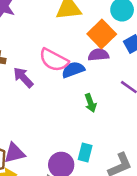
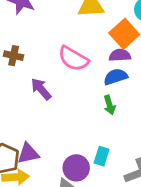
blue semicircle: (73, 70) -> (116, 77), moved
purple arrow: (23, 77) -> (41, 89), moved

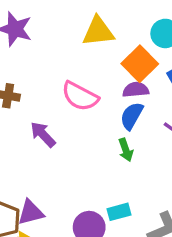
blue semicircle: (116, 77) -> (132, 116), turned -40
cyan rectangle: (102, 156) -> (119, 212), turned 60

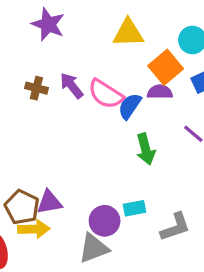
blue semicircle: (132, 116) -> (130, 106), moved
purple arrow: (43, 134) -> (72, 86), moved
green arrow: (126, 150) -> (146, 149), size x1.4

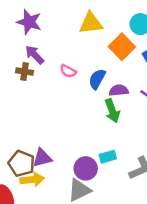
purple arrow: (72, 86) -> (35, 55), moved
purple semicircle: (160, 92) -> (119, 90), moved
pink semicircle: (106, 94) -> (68, 71), moved, size x0.6

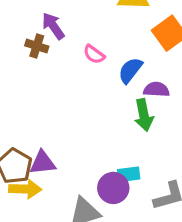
purple circle: (86, 168) -> (113, 188), moved

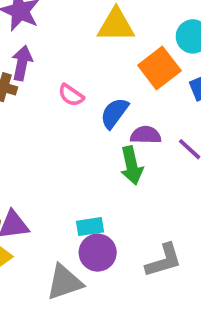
purple arrow: (53, 26) -> (22, 63), turned 48
cyan rectangle: (129, 174) -> (90, 227), moved

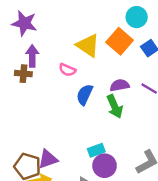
yellow triangle: (116, 25) -> (88, 45), moved, turned 45
blue semicircle: (114, 113) -> (85, 95), moved

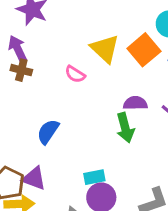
purple arrow: (32, 56) -> (18, 49), moved, turned -35
blue semicircle: (85, 95) -> (48, 132), moved
purple triangle: (48, 159) -> (34, 178), turned 30

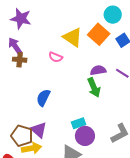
purple triangle: (34, 178) -> (39, 130), turned 30

